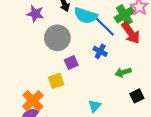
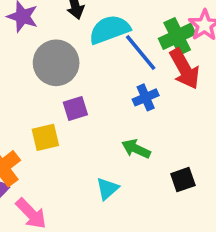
cyan semicircle: (86, 15) -> (110, 30), turned 135
blue cross: (100, 51) -> (146, 97), moved, turned 32
green arrow: (123, 72) -> (136, 149), moved, turned 35

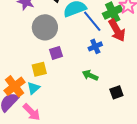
cyan triangle: (107, 189) -> (33, 88), moved

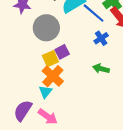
yellow square: (39, 69) -> (50, 59), moved
orange cross: (15, 86) -> (53, 76), moved

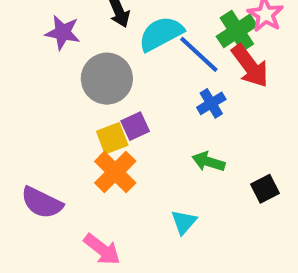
cyan triangle: (45, 92) -> (184, 222), moved
purple semicircle: (23, 110) -> (42, 203), moved, turned -100

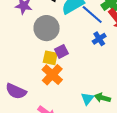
yellow square: (112, 138) -> (50, 58), turned 35
green arrow: (208, 162) -> (102, 98), moved

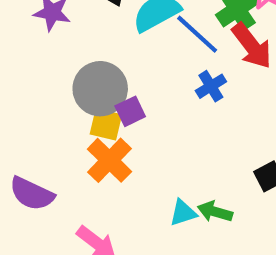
gray circle: (47, 28) -> (100, 89), moved
cyan triangle: (87, 99) -> (183, 213), turned 32

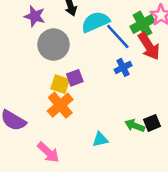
gray circle: (100, 89) -> (53, 45), moved
green arrow: (215, 212) -> (135, 126), moved

